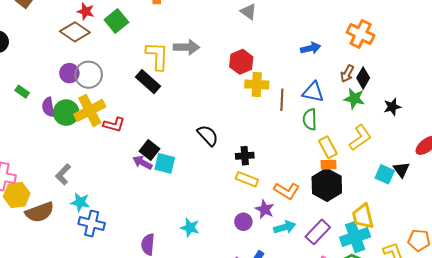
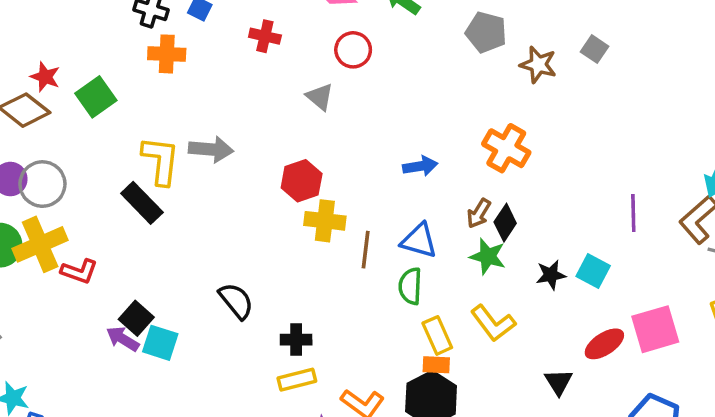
yellow L-shape: (360, 138) -> (493, 323), turned 84
cyan square: (385, 174) -> (593, 271), moved
yellow rectangle: (247, 179) -> (297, 380), turned -40

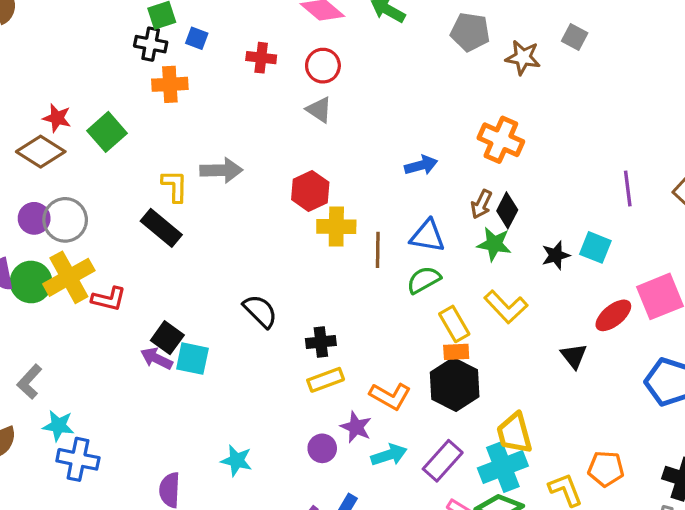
red circle: (353, 50) -> (323, 66), moved
yellow L-shape: (161, 161) -> (175, 186), size x0.7
green semicircle: (410, 286) -> (424, 280), turned 64

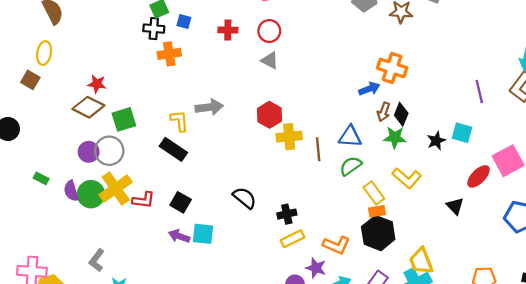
green square: (107, 132) -> (124, 119), moved, turned 30
blue arrow: (421, 165) -> (369, 89), moved
black square: (167, 338) -> (181, 202), moved

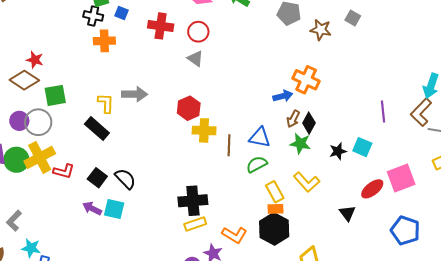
red cross: (228, 30) -> (161, 26), size x1.4
black semicircle: (245, 198) -> (125, 179), moved
black cross: (287, 214) -> (193, 201), size x1.6

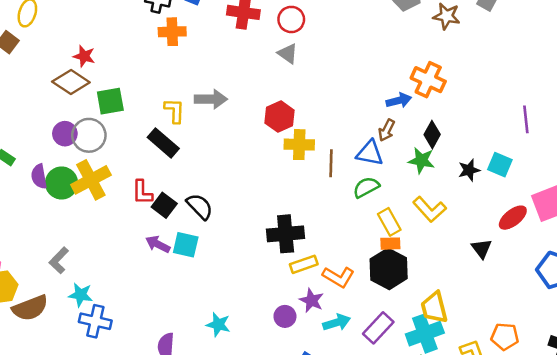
brown arrow: (293, 119) -> (387, 130), moved
red L-shape: (64, 171) -> (142, 192), moved, turned 75
yellow rectangle: (195, 224) -> (304, 264), moved

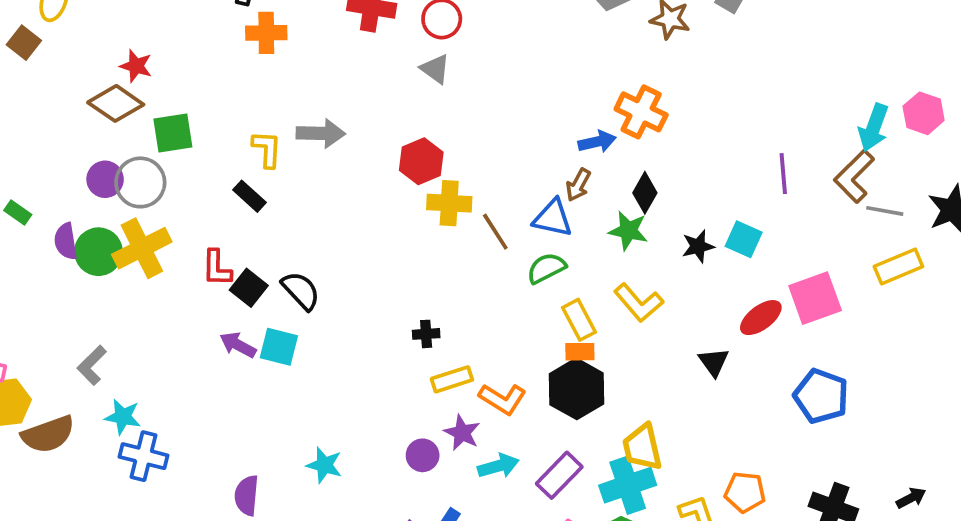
black rectangle: (163, 143) -> (250, 196), size x0.7
brown line: (331, 163) -> (495, 232), turned -36
black cross: (286, 234) -> (426, 334), size x0.5

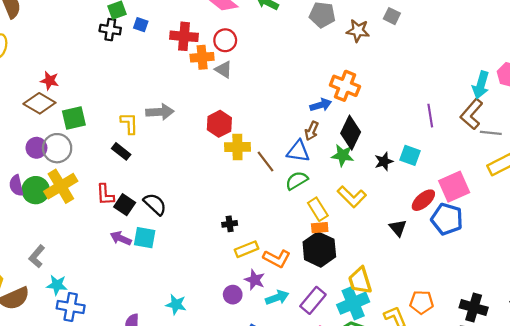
orange cross: (266, 33) -> (202, 57), moved
black diamond: (645, 193) -> (351, 133), size x1.4
blue pentagon: (821, 396) -> (447, 219), moved

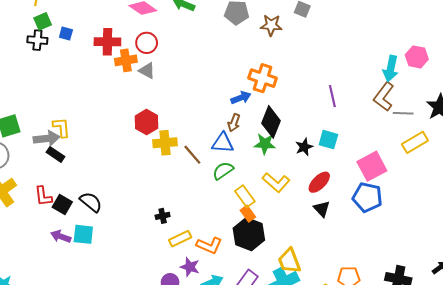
gray arrow: (160, 112) -> (47, 138), moved
purple line: (430, 116) -> (332, 96), moved
red ellipse: (423, 200) -> (319, 182), moved
orange rectangle: (320, 228) -> (248, 214), turned 63

